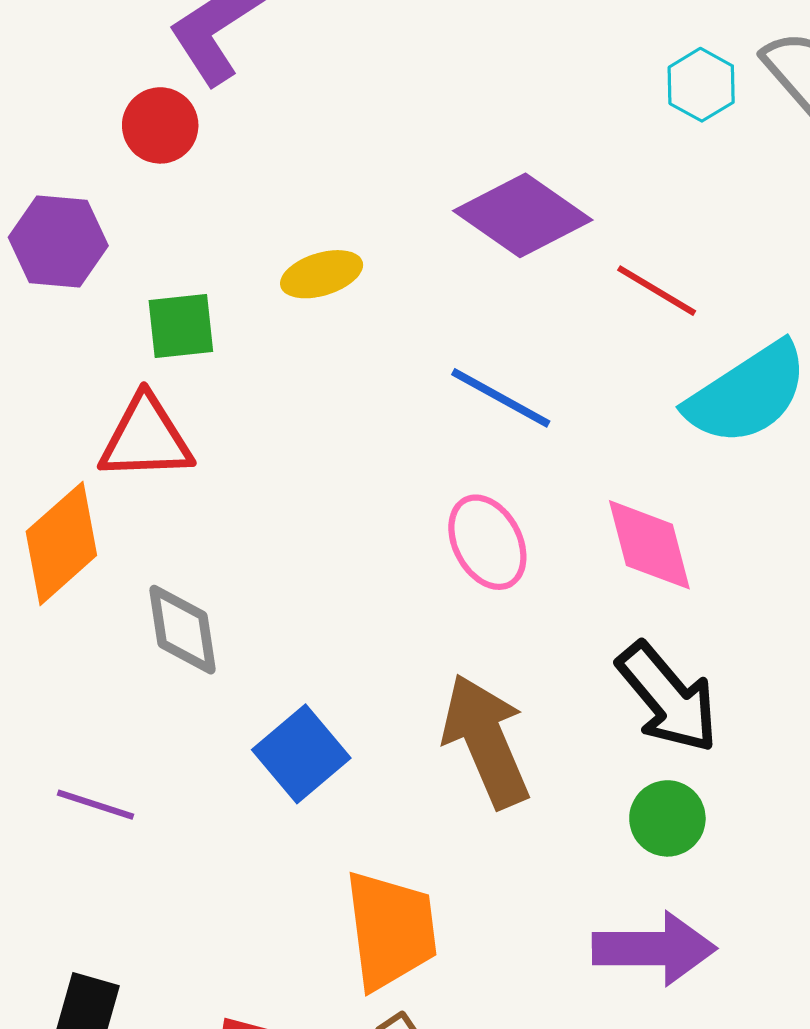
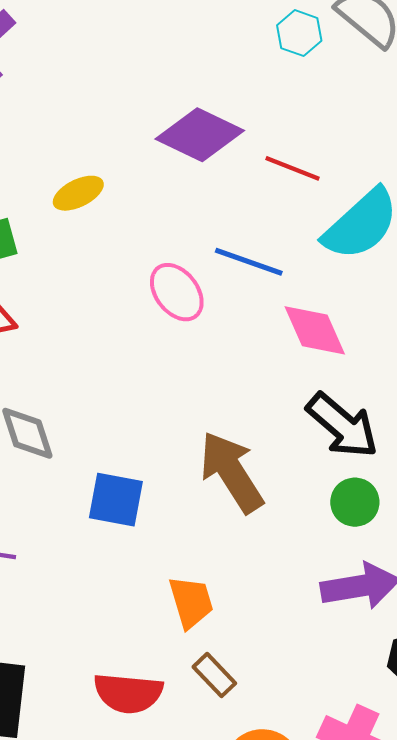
blue line: (501, 398) -> (249, 262), moved
pink ellipse: (487, 542) -> (177, 292), moved
blue square: (301, 754) -> (116, 500), turned -30
orange trapezoid: (391, 930) -> (191, 602), size x0.7

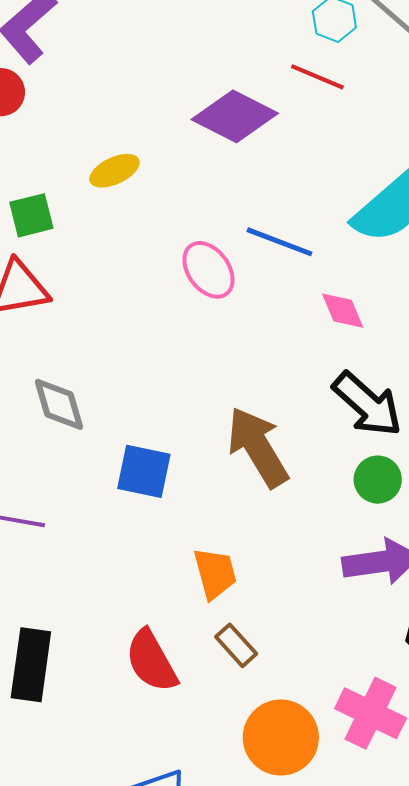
red line: (293, 168) -> (317, 77), moved
pink diamond: (315, 330) -> (343, 311), size x0.7
red semicircle: (128, 693) -> (151, 661), turned 54

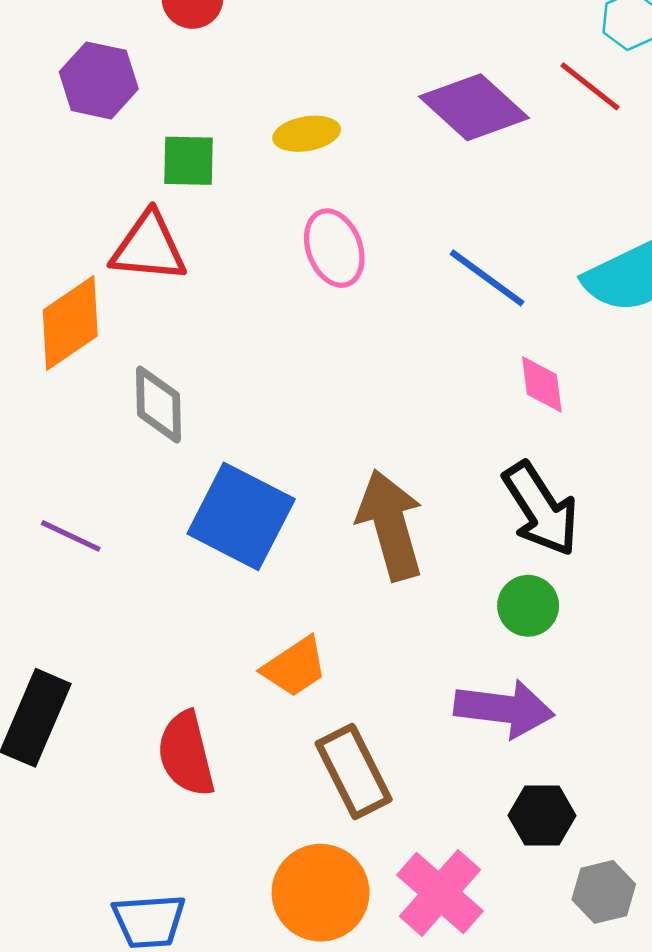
pink ellipse: (208, 270) -> (334, 248), moved
blue square: (144, 471) -> (241, 516), size x1.4
orange trapezoid: (215, 573) -> (295, 667), turned 56
brown rectangle: (236, 645) -> (354, 771), moved, size x1.6

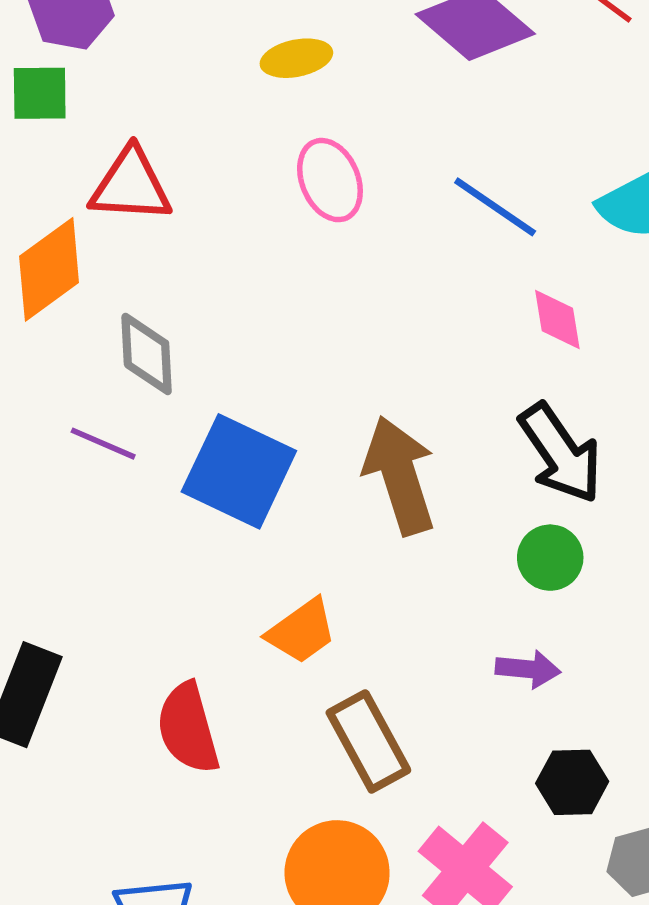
green square: (188, 161) -> (40, 93), moved
purple line: (71, 536) -> (103, 444), moved
purple arrow: (504, 709) -> (528, 669), size x0.6

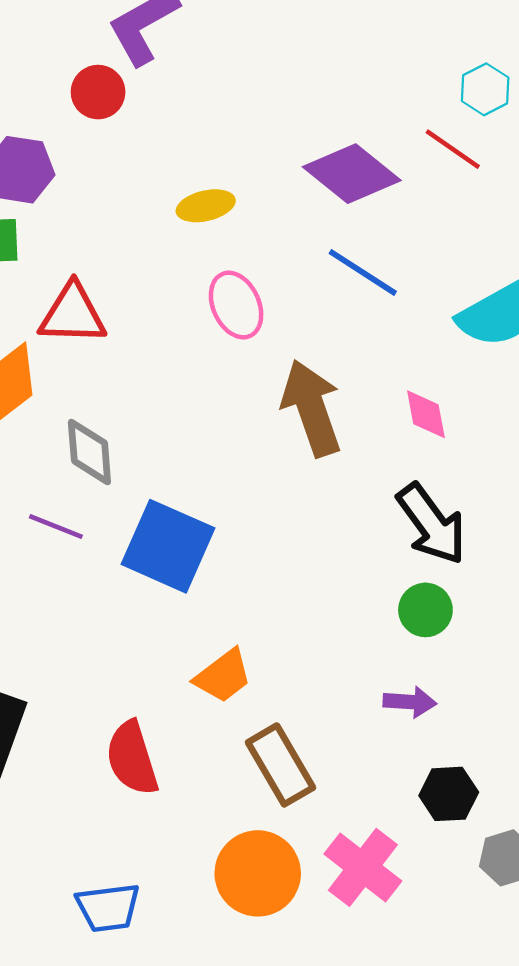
blue line: (495, 207) -> (363, 272), moved
brown arrow: (400, 475) -> (312, 408), moved

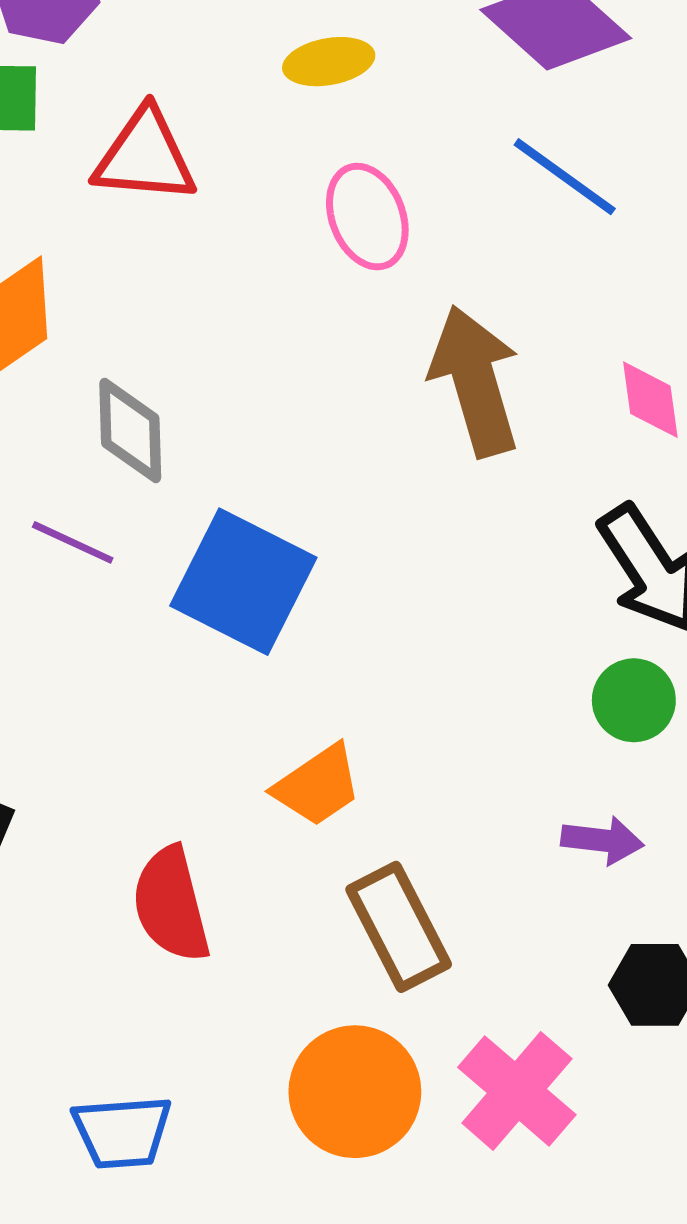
red triangle: (73, 314) -> (145, 156), moved

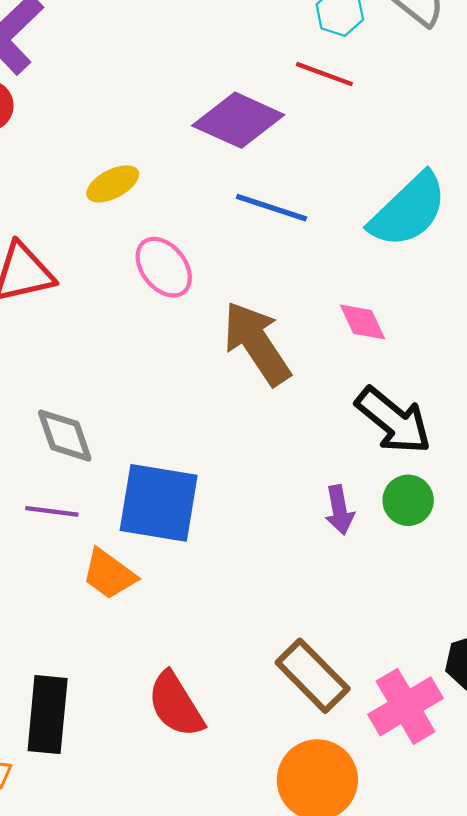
orange trapezoid: (318, 785) -> (109, 574), moved, turned 88
purple arrow: (602, 840) -> (339, 510), moved, turned 90
pink cross: (517, 1091) -> (405, 706), moved, turned 36

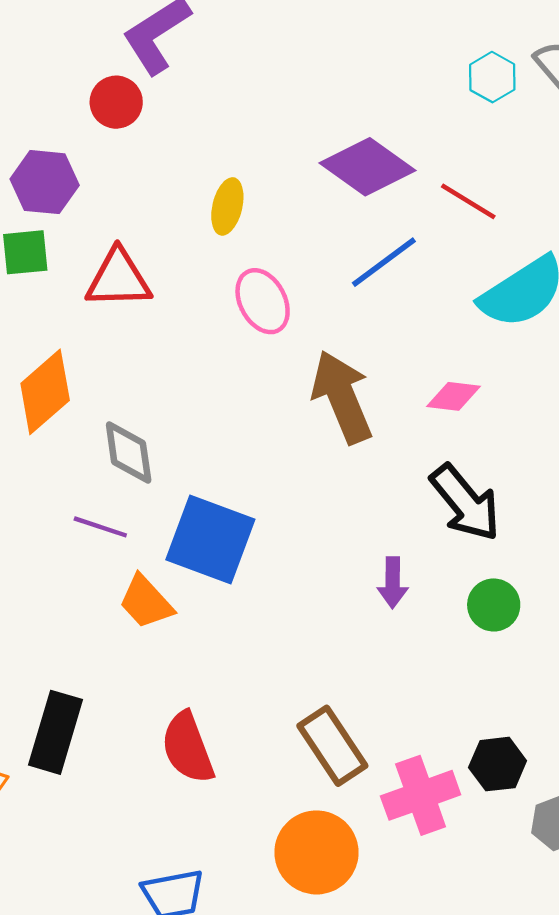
red line: (324, 74) -> (468, 201), moved
yellow ellipse: (113, 184) -> (227, 206), turned -60
blue line: (272, 208) -> (384, 262), turned -66
pink diamond: (362, 322) -> (454, 396), turned -69
green circle: (408, 500) -> (494, 605), moved

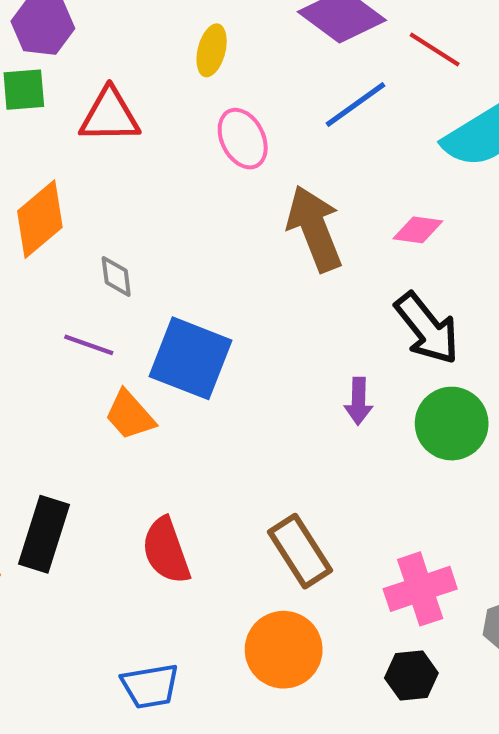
gray diamond: (129, 452) -> (116, 276), size x0.7
green circle: (494, 605) -> (452, 424), size x1.5
black hexagon: (498, 764) -> (411, 675), moved
pink cross: (421, 795) -> (420, 589), moved

